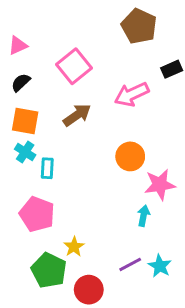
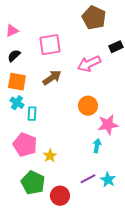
pink square: (74, 66) -> (50, 45), turned 30
yellow star: (74, 247) -> (50, 156), moved

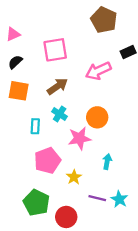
cyan cross: (17, 103) -> (60, 114), moved
pink star: (108, 125) -> (79, 138), moved
pink pentagon: (25, 145) -> (47, 161), moved, turned 30
yellow star: (50, 156) -> (74, 177), moved
purple line: (88, 179) -> (97, 198), turned 42

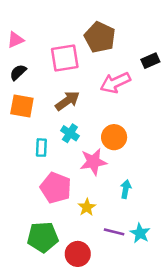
brown pentagon: (104, 20) -> (100, 37), moved
pink pentagon: (47, 161) -> (56, 188), turned -30
green pentagon: (36, 203) -> (43, 237), turned -30

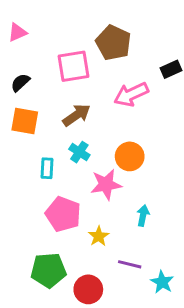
pink triangle: (15, 40) -> (17, 32), moved
cyan star: (140, 233) -> (162, 282), moved

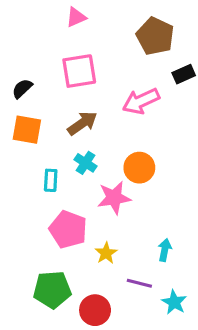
pink triangle: (17, 32) -> (76, 17), moved
brown pentagon: (113, 43) -> (155, 36), moved
cyan arrow: (143, 216) -> (165, 250), moved

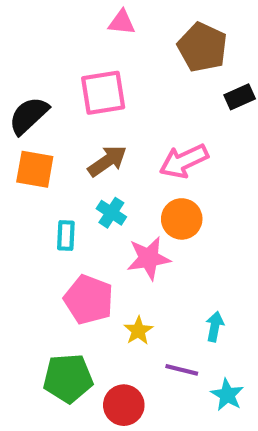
pink triangle: (76, 17) -> (122, 22), moved, turned 30
black semicircle: (22, 88) -> (29, 116), size x1.5
pink arrow: (141, 101) -> (184, 161), moved

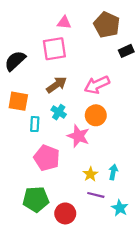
pink triangle: (122, 22) -> (64, 23), moved
orange square: (35, 169) -> (18, 101), moved
pink star: (149, 258) -> (78, 136), turned 30
yellow star: (138, 331) -> (90, 174), moved

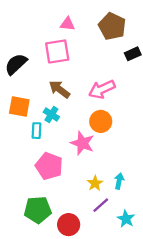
brown arrow: (57, 85) -> (59, 89), turned -108
cyan cross: (59, 112) -> (51, 115), moved
purple line: (96, 195) -> (101, 205), turned -56

